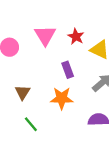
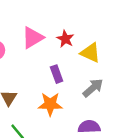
pink triangle: (45, 35) -> (33, 38), turned 30

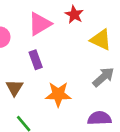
red star: (65, 39) -> (74, 15), moved
purple rectangle: (57, 74) -> (36, 60), moved

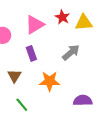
yellow triangle: (101, 40) -> (84, 23), moved, turned -30
gray arrow: (103, 77) -> (71, 52), moved

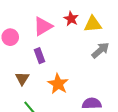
gray arrow: (71, 52) -> (100, 50), moved
orange star: (50, 81) -> (58, 84), turned 30

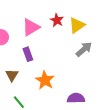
yellow triangle: (93, 24) -> (77, 25), turned -30

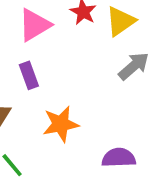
orange star: (45, 80) -> (61, 124), turned 30

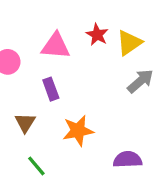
pink triangle: (35, 25) -> (56, 46), turned 36

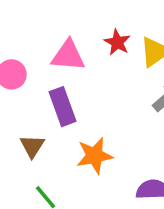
purple rectangle: (51, 89) -> (62, 107), size x1.4

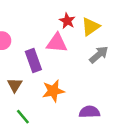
pink triangle: (68, 56) -> (57, 43), moved

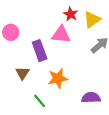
green line: (23, 117) -> (40, 101), moved

